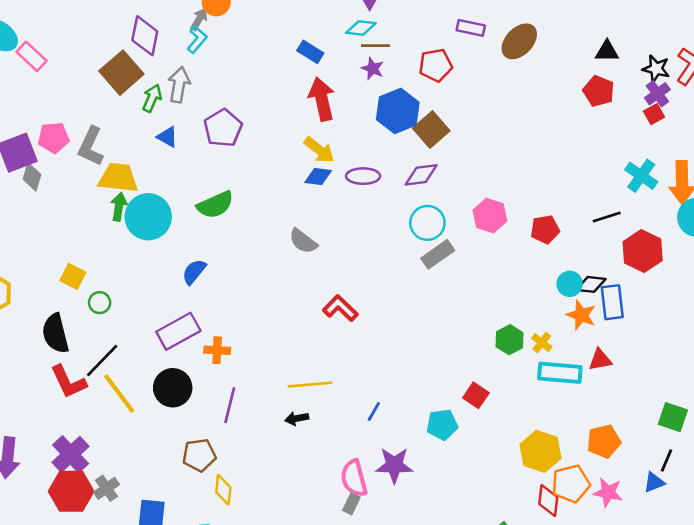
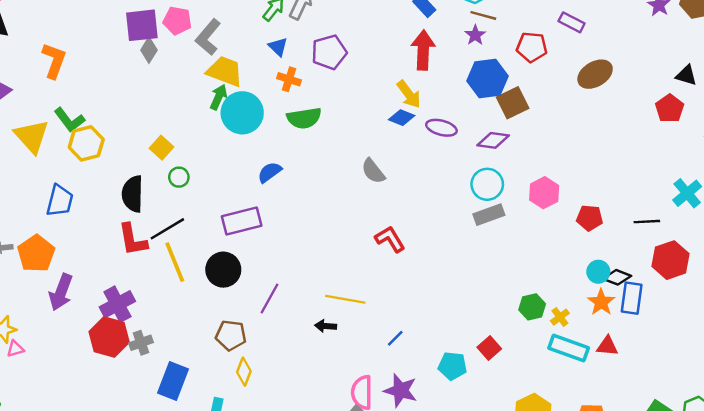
brown ellipse: (519, 41) -> (595, 74), moved
orange cross: (217, 350) -> (289, 79), moved

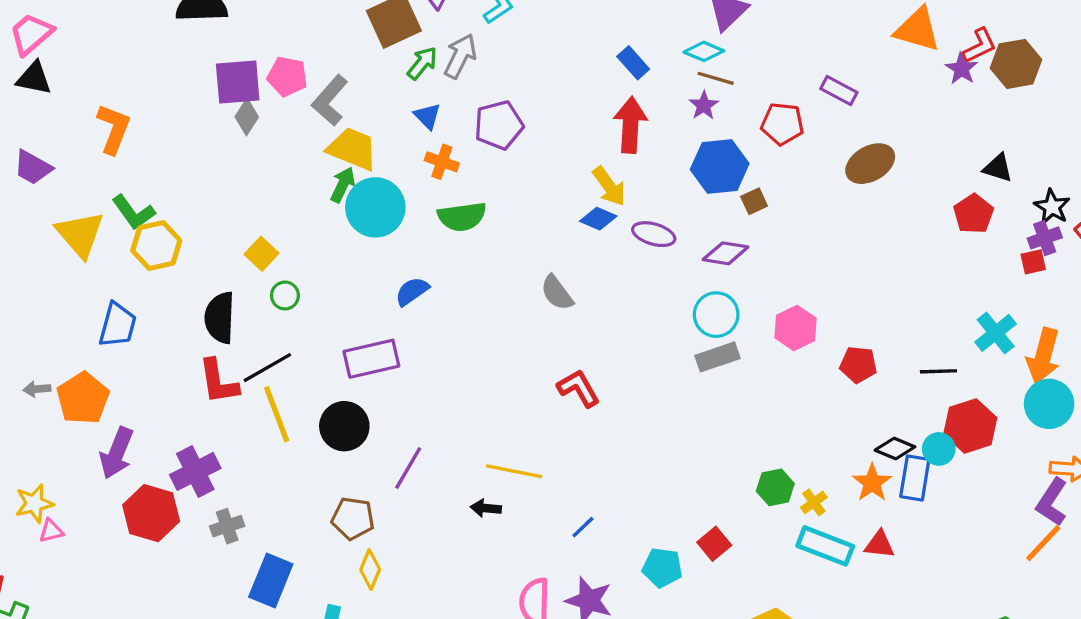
brown square: (513, 103) -> (754, 201), size x0.6
cyan circle: (598, 272) -> (939, 449), moved
red hexagon: (109, 337) -> (151, 513), moved

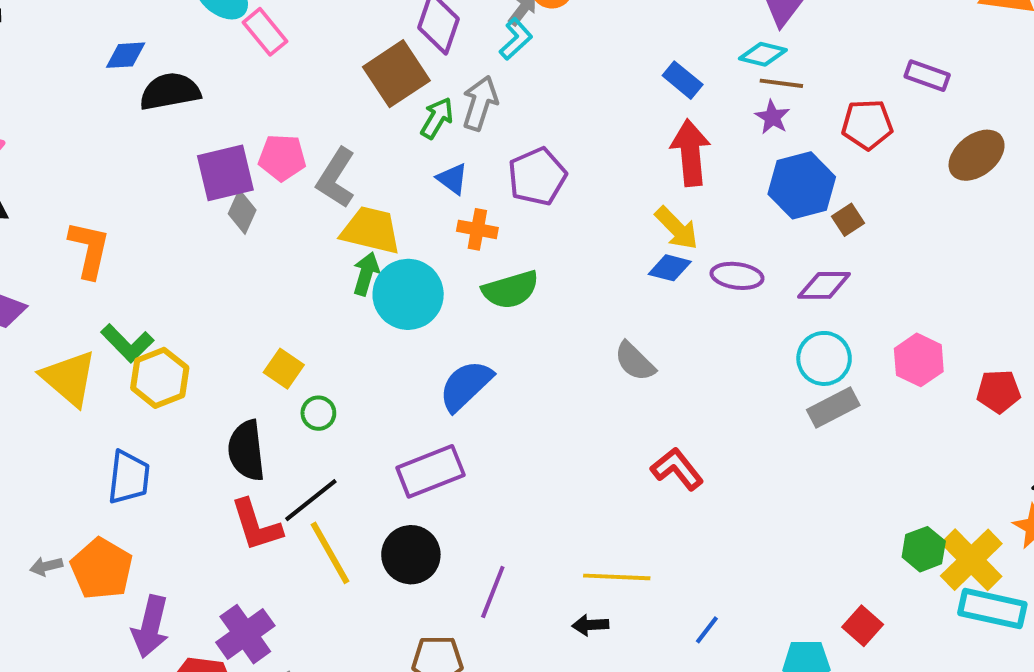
blue semicircle: (412, 291) -> (466, 386), size x1.4
yellow cross: (814, 502) -> (971, 560), size x2.0

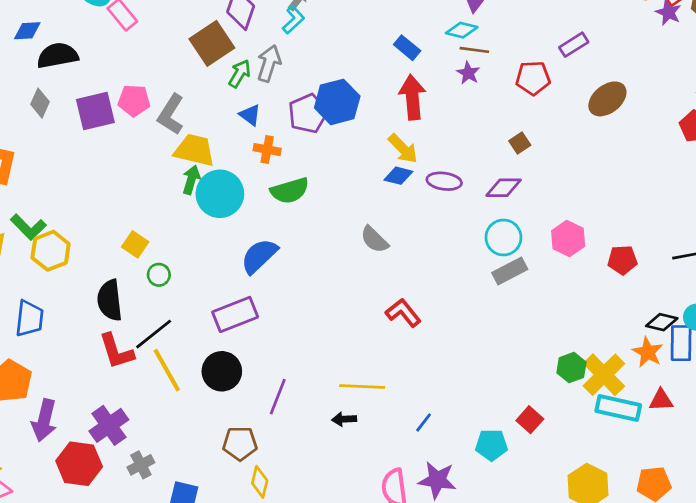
purple rectangle: (927, 76) -> (574, 45), turned -52
blue hexagon: (802, 185) -> (337, 102), moved
gray diamond: (242, 212) -> (40, 103), moved

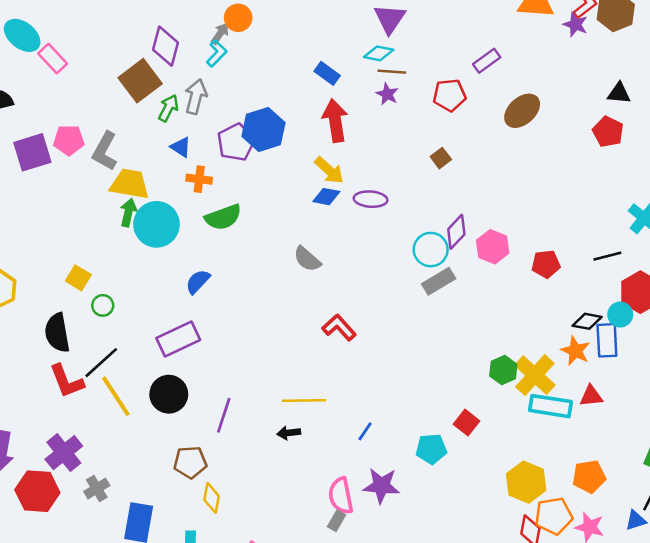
purple diamond: (504, 188) -> (456, 232), moved, turned -44
blue semicircle: (259, 256) -> (198, 282), size x0.7

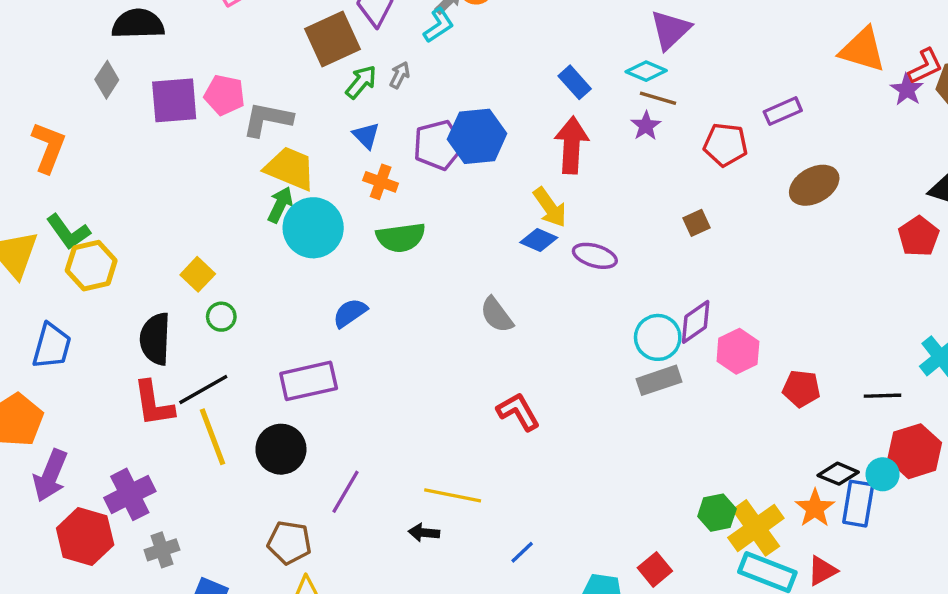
gray arrow: (196, 97) -> (400, 75), size x0.6
gray L-shape: (105, 151) -> (267, 119), turned 60
red triangle: (591, 396) -> (822, 571), turned -35

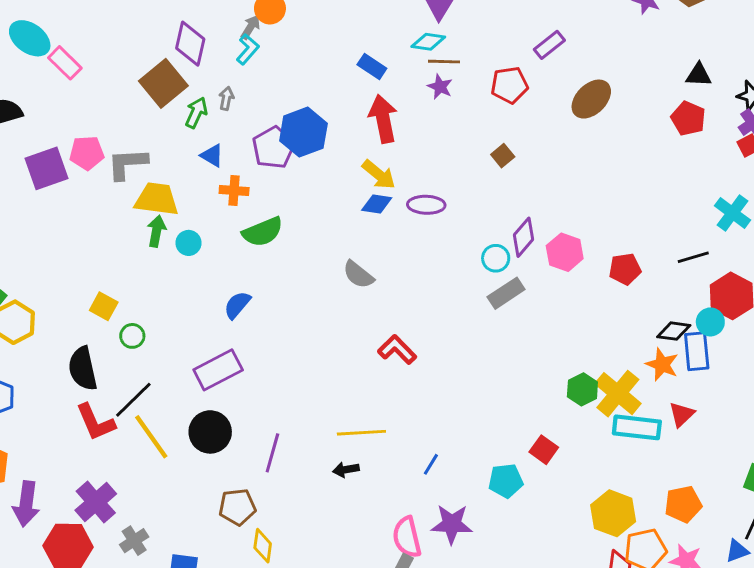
cyan circle: (313, 228) -> (189, 243), size x0.5
cyan circle: (658, 337) -> (496, 258), size x0.7

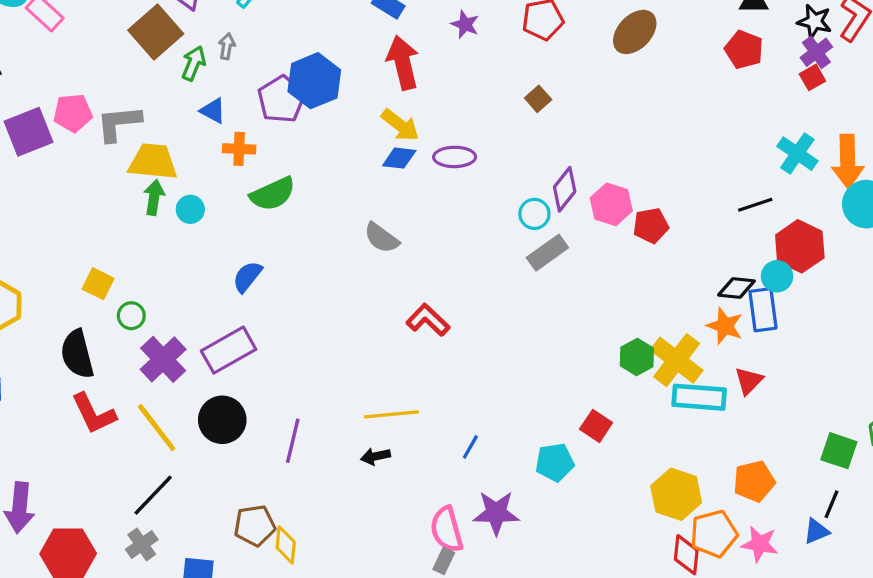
red pentagon: (625, 269) -> (651, 225), moved
black line: (133, 400) -> (153, 495), moved
purple cross: (96, 502) -> (163, 359), moved
brown pentagon: (237, 507) -> (255, 526), moved

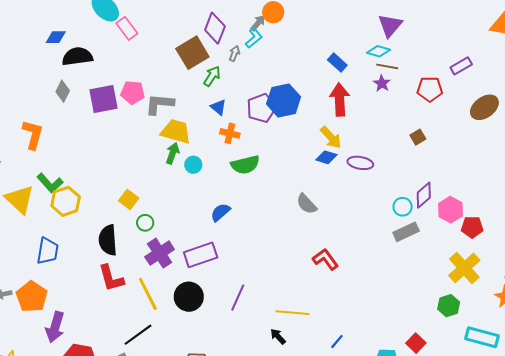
gray arrow: (227, 46) -> (234, 53), moved
yellow cross: (677, 360) -> (464, 268), moved
purple line: (293, 441) -> (238, 298), moved
black arrow: (376, 456) -> (278, 336), turned 48

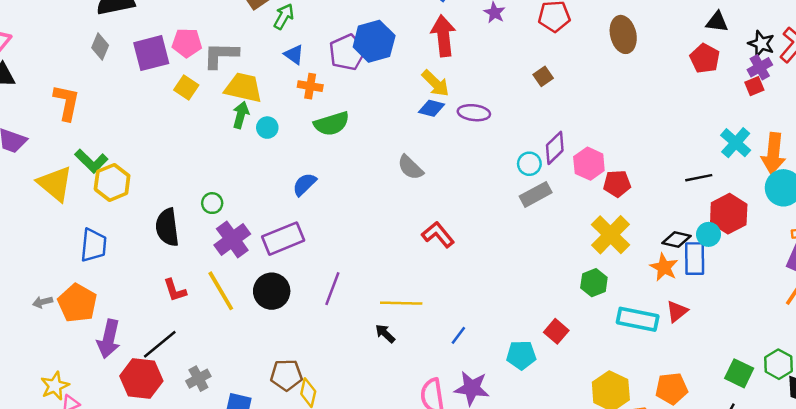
brown ellipse: (484, 107) -> (623, 34), turned -64
yellow square: (129, 199) -> (186, 88), moved
red L-shape: (111, 278) -> (175, 290), moved, size x0.7
black line: (138, 335) -> (160, 344), moved

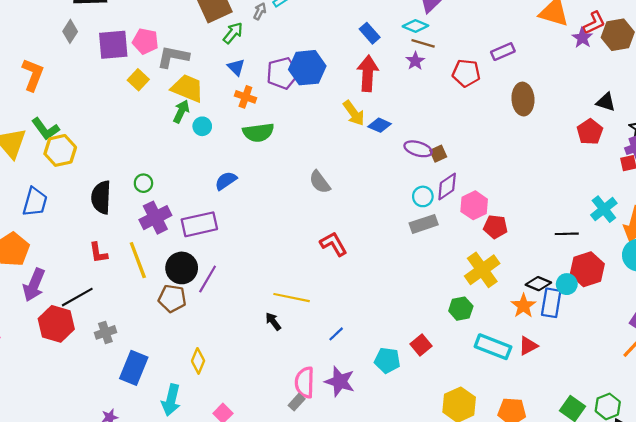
brown square: (543, 76) -> (438, 154), moved
blue diamond: (431, 108) -> (380, 125), moved
purple ellipse: (474, 113) -> (418, 149), moved
purple line: (332, 289) -> (208, 279), moved
brown pentagon: (286, 375) -> (172, 298), moved

